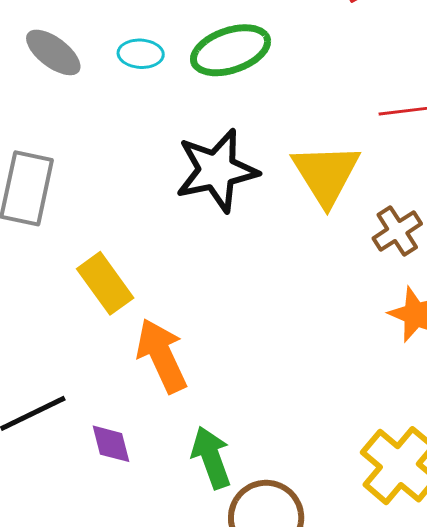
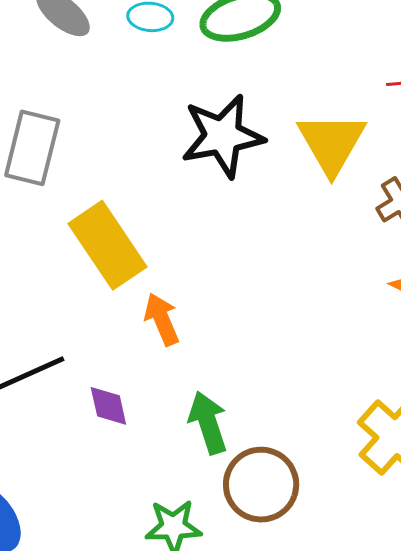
yellow rectangle: (105, 283) -> (107, 245), size x1.4
orange arrow: (162, 356) -> (162, 319), size x0.7

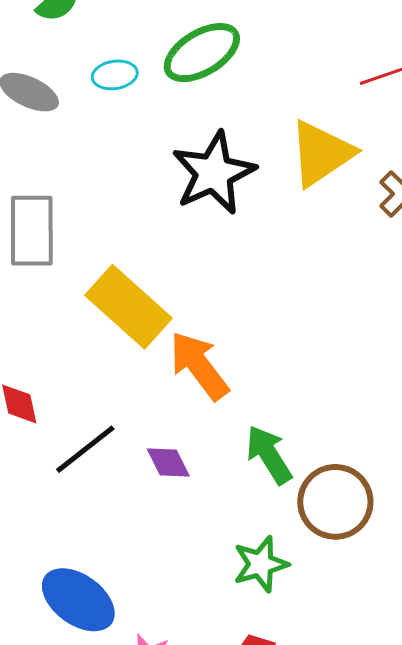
yellow triangle: (332, 143) -> (321, 153), turned 40
orange arrow: (162, 319) -> (199, 366), size x1.4

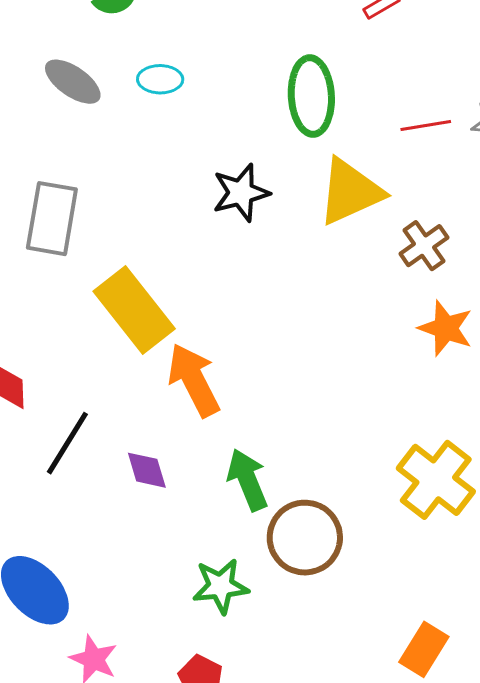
green ellipse: (202, 53) -> (311, 96), moved, turned -72
black star: (214, 173) -> (241, 193), size x0.7
black line: (85, 449) -> (67, 443), turned -30

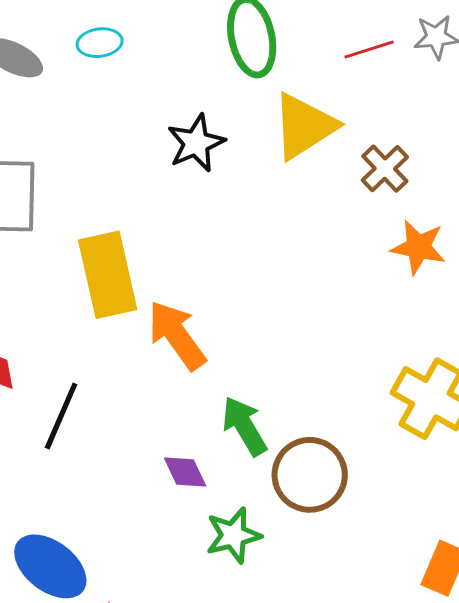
yellow rectangle: (134, 310) -> (108, 275), turned 34
purple diamond: (147, 470) -> (185, 472), moved

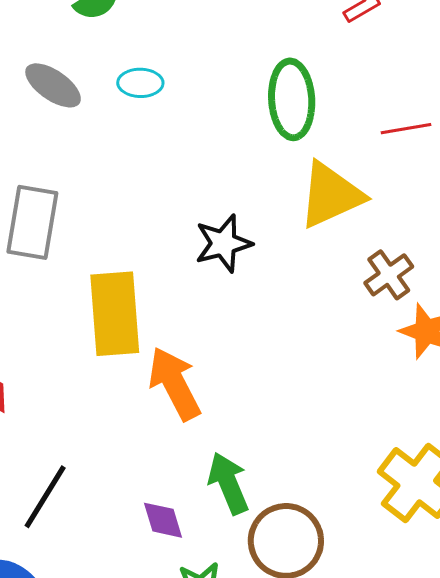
black star: (196, 143) -> (223, 243), moved
brown cross: (385, 169) -> (389, 275), moved
black line: (61, 416) -> (45, 497), moved

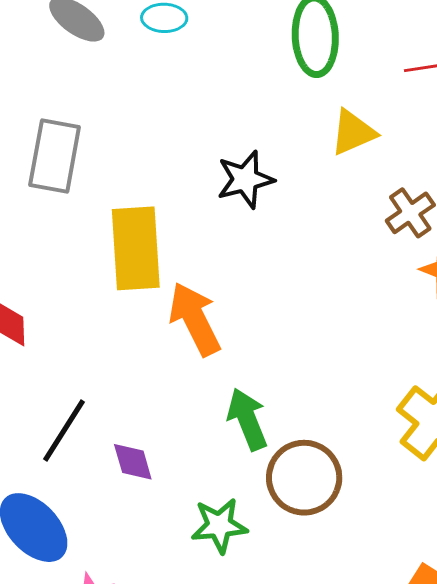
yellow triangle: (331, 195) -> (353, 132), size x0.7
purple diamond: (163, 520) -> (133, 462), moved

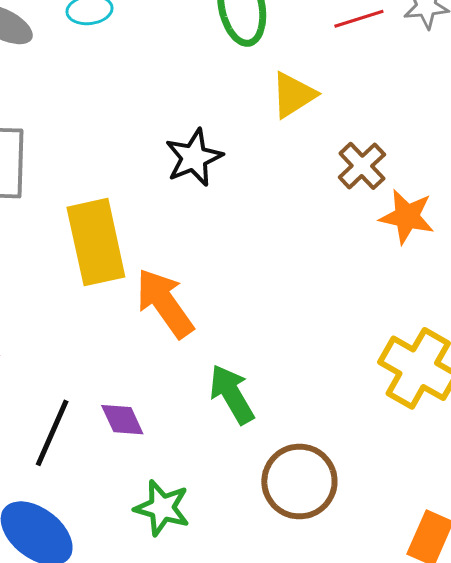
purple diamond: (133, 462) -> (122, 420), moved
brown circle: (304, 478) -> (299, 482), moved
green star: (219, 525) -> (162, 508), moved, turned 30

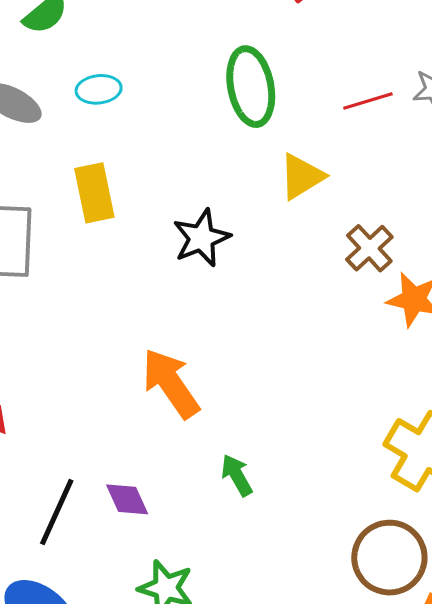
yellow rectangle: (96, 242) -> (94, 193), moved, size x0.7
green arrow: (232, 394) -> (237, 475), size x0.7
brown circle: (299, 482) -> (389, 558), moved

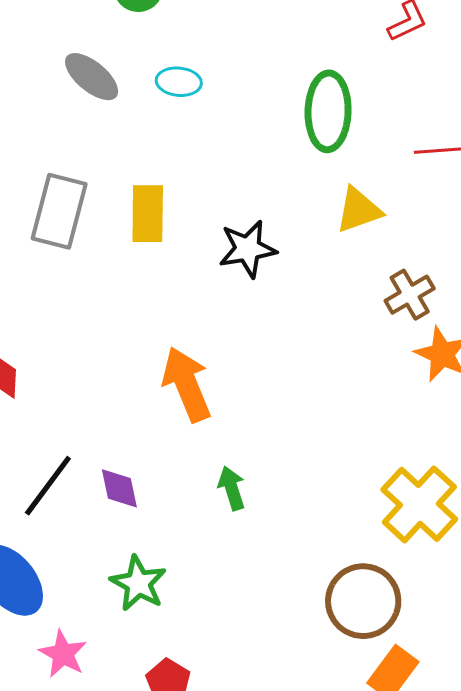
yellow rectangle: (94, 193) -> (148, 214), moved

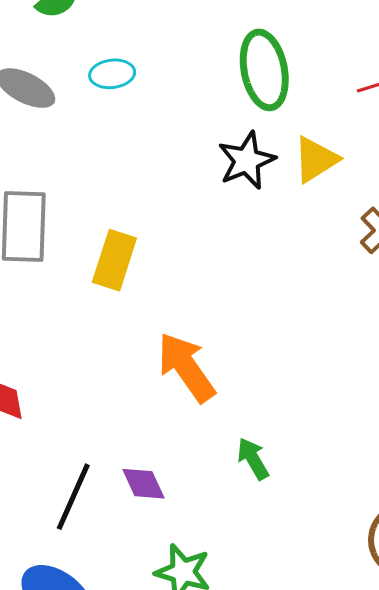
yellow rectangle: (148, 214) -> (114, 260), moved, turned 30
black star: (248, 249) -> (247, 160), moved

